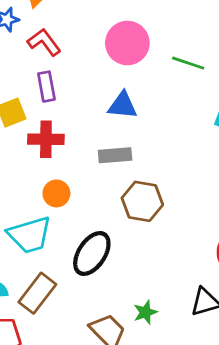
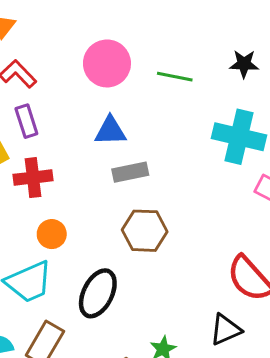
gray rectangle: (115, 155) -> (130, 172), moved

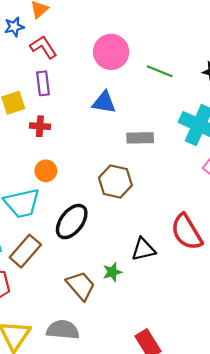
gray rectangle: (130, 172) -> (140, 138), moved
red cross: (33, 178) -> (40, 126), size x0.7
black triangle: (226, 330) -> (143, 249), moved

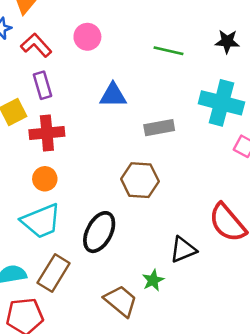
pink circle: (111, 52) -> (87, 37), moved, size x0.7
red cross: (40, 126) -> (47, 133), size x1.5
orange circle: (46, 171) -> (45, 179), moved

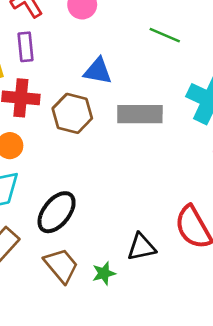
gray rectangle: (159, 128) -> (140, 114), size x1.4
brown hexagon: (140, 180) -> (72, 113), moved
brown trapezoid: (121, 301) -> (61, 265), moved

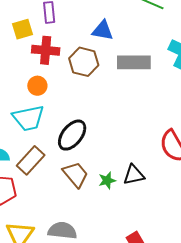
black triangle: (141, 247) -> (134, 175), moved

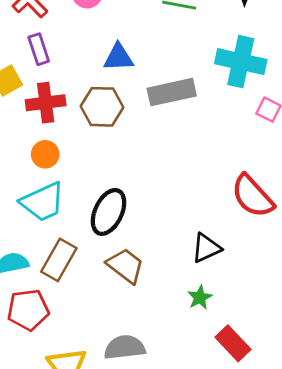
green star: (107, 180) -> (200, 297), moved

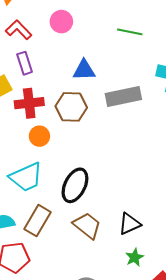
orange circle: (45, 154) -> (39, 136), moved
black triangle: (206, 248) -> (130, 224), moved
green star: (200, 297) -> (135, 257), moved

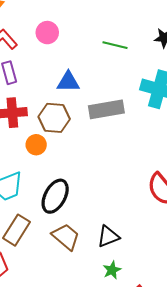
orange circle: (39, 136) -> (36, 145), moved

